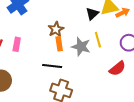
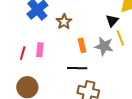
black triangle: (92, 14) -> (112, 21), moved
brown star: (56, 29) -> (64, 22), moved

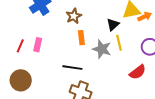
brown star: (64, 22) -> (74, 16), moved
orange rectangle: (82, 45) -> (81, 38), moved

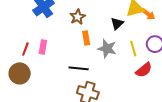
orange arrow: (145, 17) -> (148, 14), turned 64
yellow line: (119, 43) -> (133, 49), moved
brown circle: (21, 80) -> (20, 73), moved

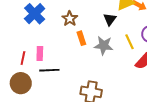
black line: (79, 68) -> (49, 70), moved

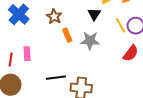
yellow line: (129, 42) -> (121, 25), moved
black line: (49, 70) -> (56, 78), moved

